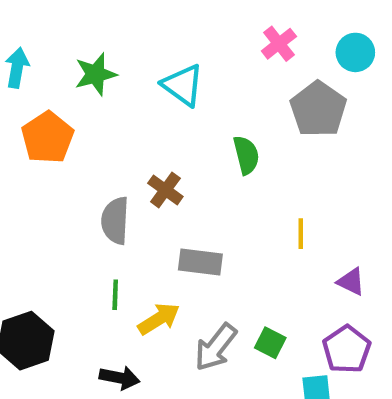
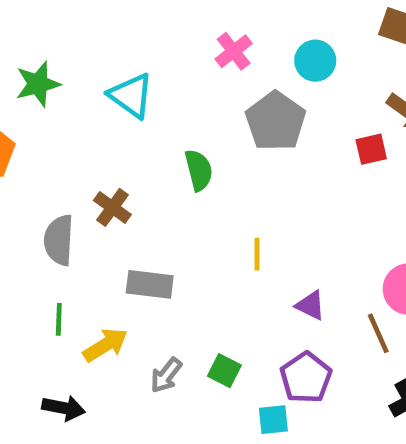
gray arrow: (216, 347) -> (166, 375), size x0.7

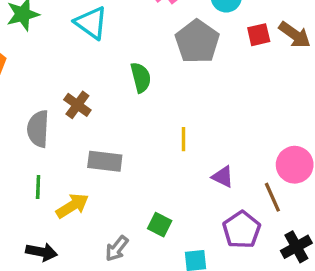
red square: (371, 149) -> (259, 35), moved
gray arrow: (166, 375) -> (117, 249), moved
purple pentagon: (306, 378) -> (242, 230), moved

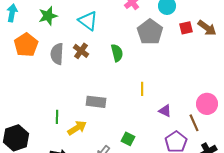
brown cross: (77, 105) -> (81, 51), moved
gray semicircle: (38, 129) -> (57, 54), moved

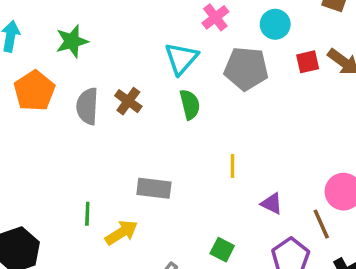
cyan triangle: (88, 21) -> (181, 58), moved, turned 35
gray pentagon: (150, 32) -> (246, 69), turned -30
green square: (128, 139) -> (222, 250), moved

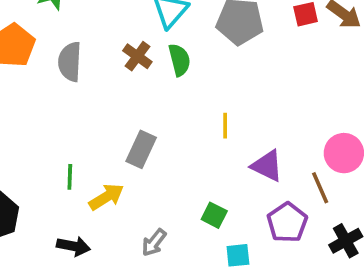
brown cross: (128, 101) -> (137, 56), moved
gray rectangle: (154, 188) -> (141, 149), turned -72
purple triangle: (272, 204) -> (267, 166), size x1.4

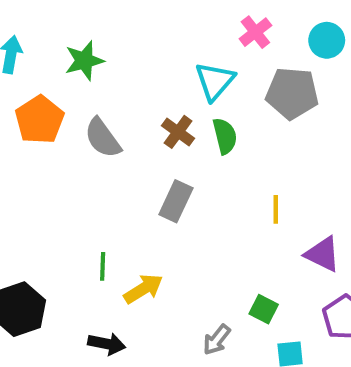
gray semicircle: (70, 62) -> (103, 138), turned -39
gray rectangle: (141, 149) -> (176, 201), moved
gray arrow: (154, 243) -> (217, 340), moved

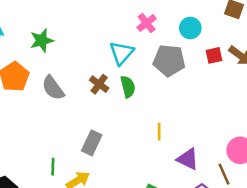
gray rectangle: (176, 201) -> (92, 143), moved

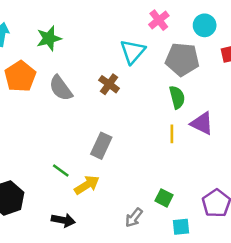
green semicircle: (128, 87) -> (177, 97), moved
purple triangle: (188, 159) -> (202, 123), moved
green line: (53, 167) -> (61, 171), turned -56

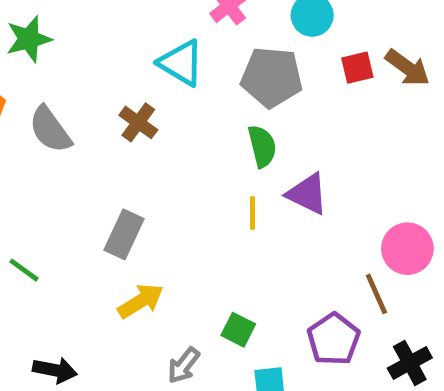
cyan triangle: (133, 51) -> (181, 63), turned -40
green line: (61, 171) -> (24, 270), moved
yellow arrow: (87, 185) -> (141, 301), moved

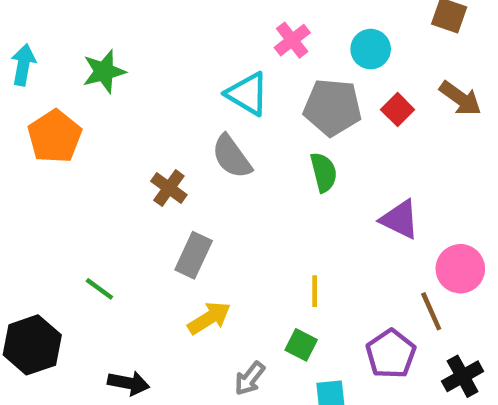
red square: (357, 68) -> (398, 110), moved, turned -32
brown cross: (138, 122) -> (169, 188), moved
gray semicircle: (50, 130) -> (232, 157), moved
purple triangle: (307, 194) -> (400, 219), moved
yellow line: (253, 213) -> (315, 291), moved

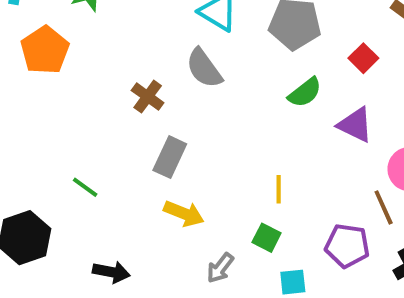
red square: (398, 110) -> (363, 58), moved
green semicircle: (324, 172) -> (305, 93), moved, turned 66
yellow arrow: (209, 318) -> (184, 213), turned 54
purple pentagon: (391, 354) -> (347, 246), turned -30

